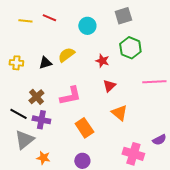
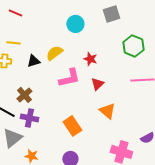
red line: (49, 18) -> (15, 13), moved
yellow line: (25, 21) -> (13, 43), moved
green hexagon: (130, 48) -> (133, 46), moved
pink L-shape: (70, 96) -> (69, 78), moved

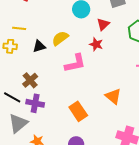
red triangle: (97, 84) -> (103, 24), moved

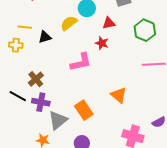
red triangle: (103, 24) -> (109, 23), turned 32
yellow semicircle: (60, 38) -> (69, 23), moved
black triangle: (39, 46) -> (45, 37), moved
gray triangle: (18, 123) -> (58, 120), moved

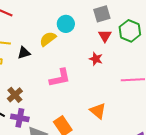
red triangle: (109, 23) -> (105, 36), moved, turned -48
green hexagon: (145, 30) -> (130, 31), moved
red star: (102, 43) -> (96, 59), moved

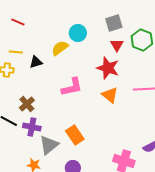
red star: (96, 59) -> (108, 68), size x1.6
orange triangle: (98, 111) -> (110, 95), moved

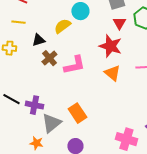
yellow line: (16, 52) -> (18, 22), moved
brown cross: (27, 104) -> (49, 58), moved

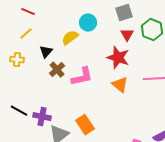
yellow line: (18, 22) -> (26, 34), turned -48
black triangle: (38, 40) -> (46, 52), turned -32

